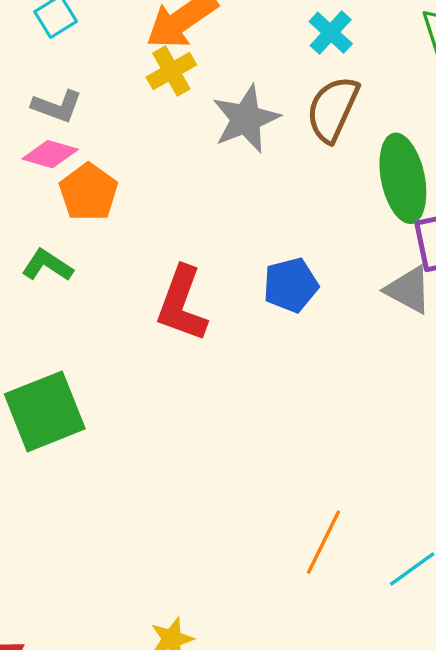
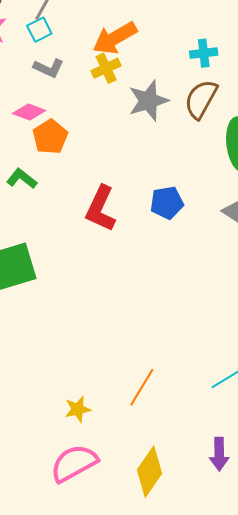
cyan cross: (331, 33) -> (204, 53), turned 36
gray L-shape: (57, 106) -> (49, 68), moved
orange line: (324, 542) -> (142, 387), moved

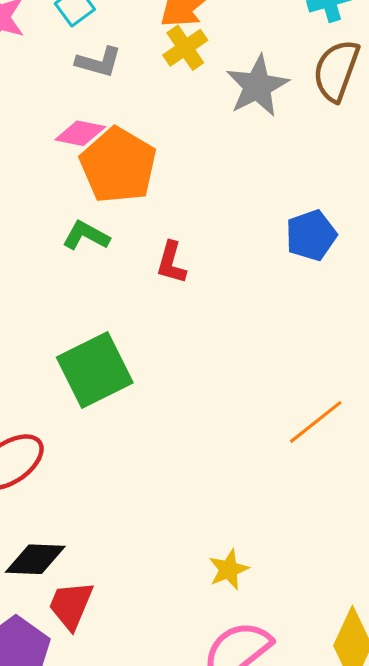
orange pentagon: (50, 137) -> (118, 165), size x1.4
red L-shape: (101, 209) -> (171, 263), moved, size x0.6
orange line: (142, 387) -> (316, 422), moved, turned 30

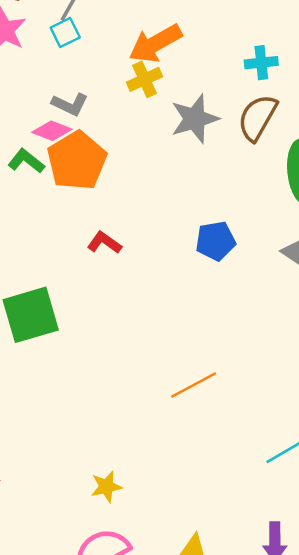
gray L-shape: (99, 62) -> (70, 104), moved
green L-shape: (86, 236) -> (26, 161), moved
red L-shape: (171, 263) -> (104, 243), turned 100

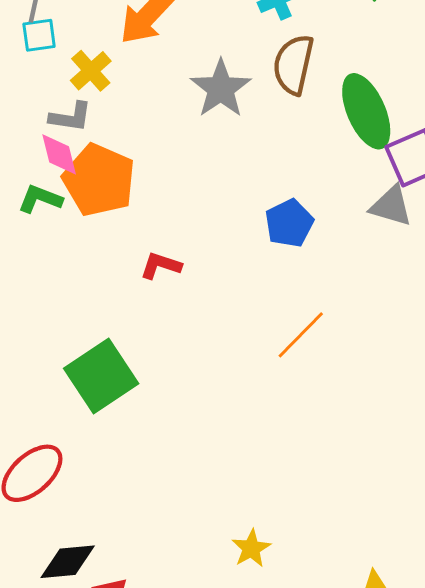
cyan square: (65, 32) -> (39, 35), turned 36
yellow cross: (144, 79) -> (91, 71), moved
pink diamond: (52, 131) -> (59, 154), turned 72
orange line: (194, 385) -> (301, 335), moved

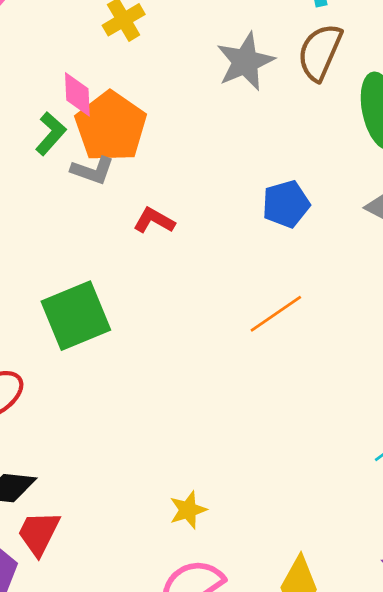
gray L-shape: (71, 117) -> (93, 170), moved
green L-shape: (40, 199) -> (51, 134), turned 99

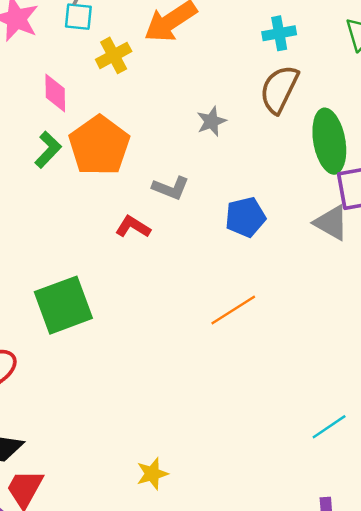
gray star: (245, 62) -> (211, 121), moved, size x0.6
pink diamond: (77, 94) -> (55, 93), moved
gray L-shape: (93, 170) -> (171, 188), moved

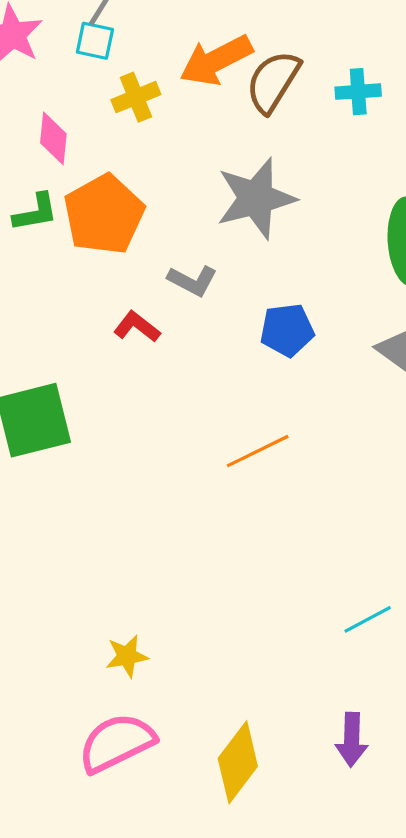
brown semicircle: (279, 89) -> (273, 82), moved
gray star: (211, 121) -> (256, 198), size x2.0
green L-shape: (48, 150) -> (35, 212), turned 30

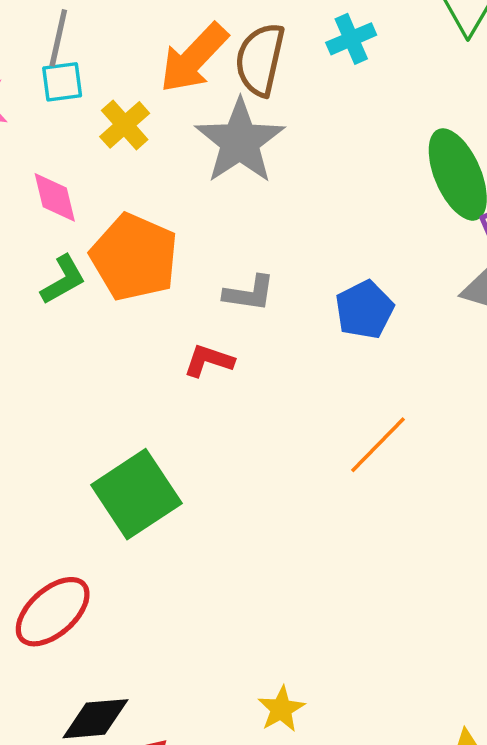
gray star: (256, 198) -> (240, 141), moved
yellow star: (127, 656) -> (281, 709), moved

